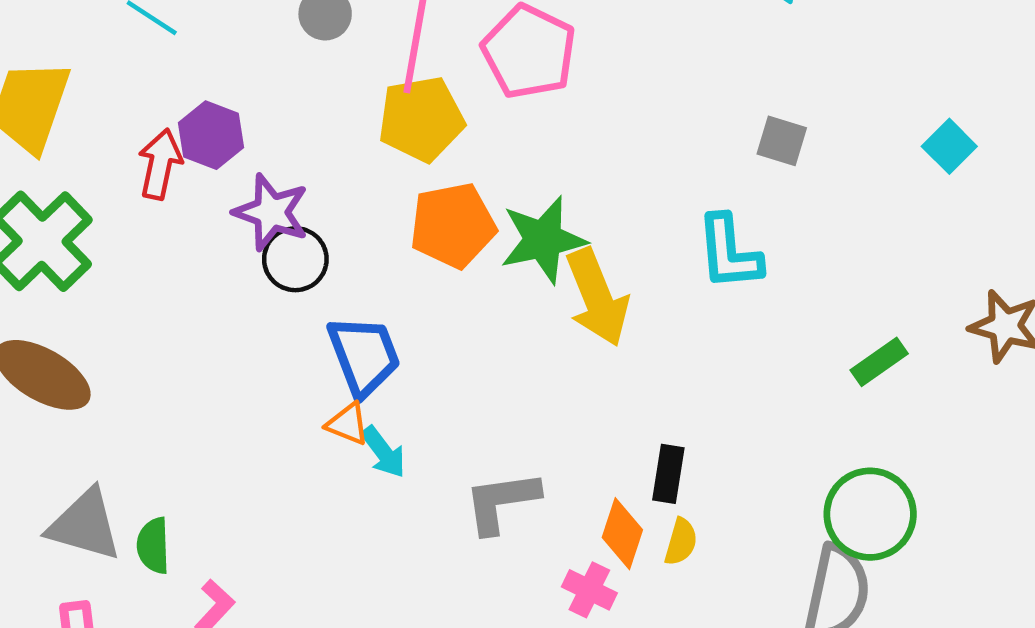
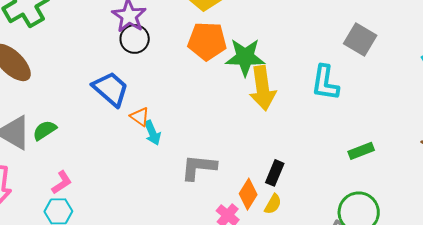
gray square: (782, 141) -> (360, 39), size x1.4
blue trapezoid: (364, 356) -> (111, 89), moved, turned -42
green rectangle: (879, 362) -> (361, 151), moved
green semicircle: (153, 546) -> (45, 130), moved, turned 45

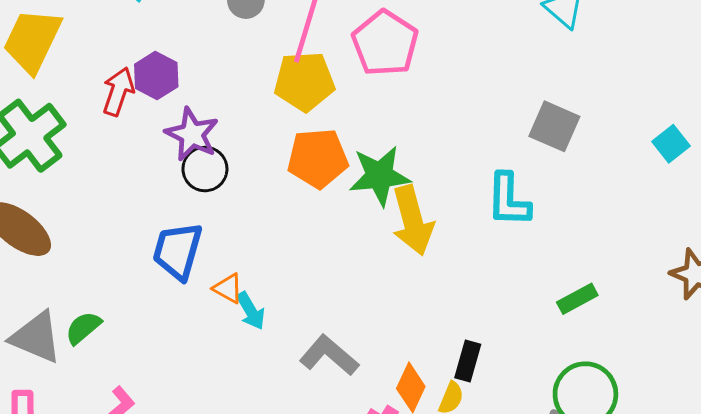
blue trapezoid: (111, 89) -> (178, 251), turned -108
gray L-shape: (199, 167) -> (329, 355), turned 42
black rectangle: (275, 173) -> (468, 361), moved

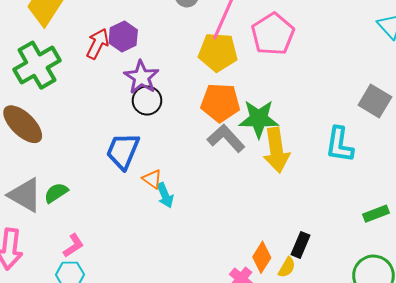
gray L-shape: (329, 355) -> (226, 138), moved

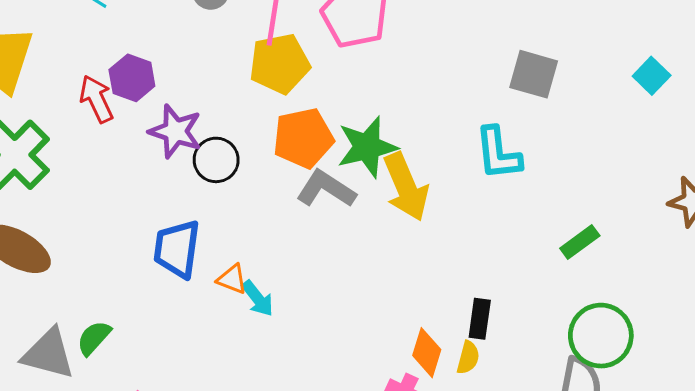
red arrow: (98, 44) -> (97, 99), turned -36
black circle: (147, 101) -> (216, 160), moved

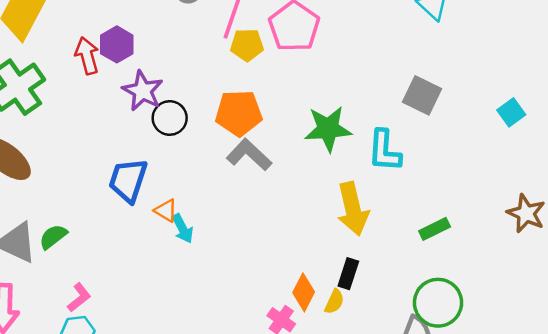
yellow pentagon: (280, 64) -> (247, 45), moved, size x0.7
green star: (367, 147) -> (328, 129), moved
yellow arrow: (406, 187) -> (353, 209), moved

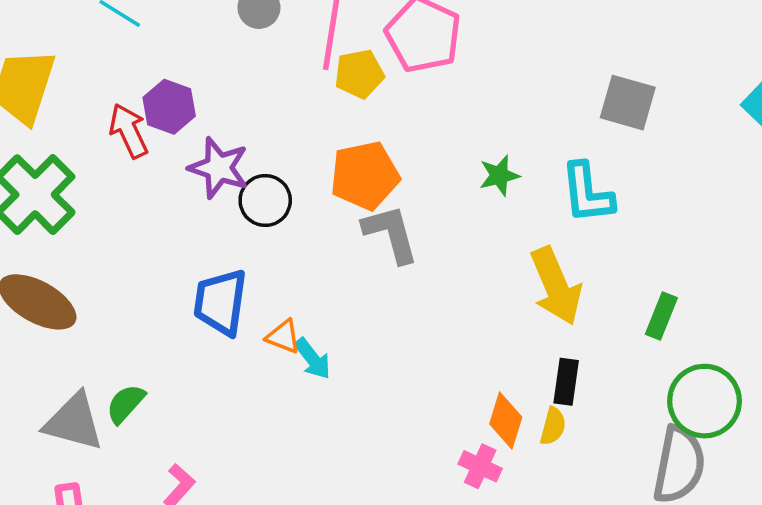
green star: (328, 129) -> (499, 175), size x0.6
gray L-shape: (249, 155) -> (391, 234), turned 42
green rectangle: (435, 229) -> (661, 316), moved, turned -32

